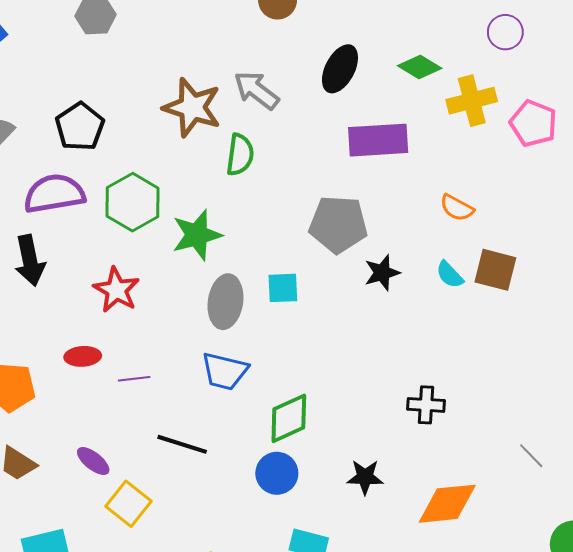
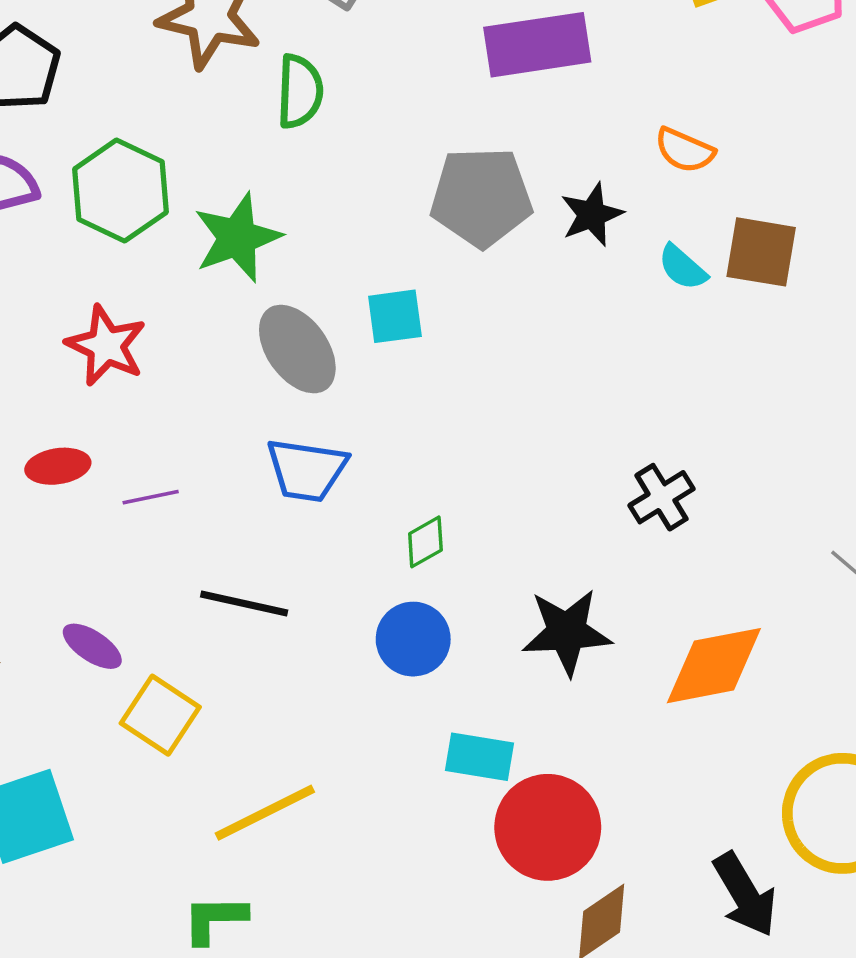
black star: (382, 273) -> (592, 215), moved
gray ellipse: (225, 302) -> (297, 349), turned -39
black cross: (426, 405) -> (661, 497), turned -30
green diamond: (289, 418) -> (425, 542), size x0.6
black star: (365, 477) -> (567, 632), size x1.4

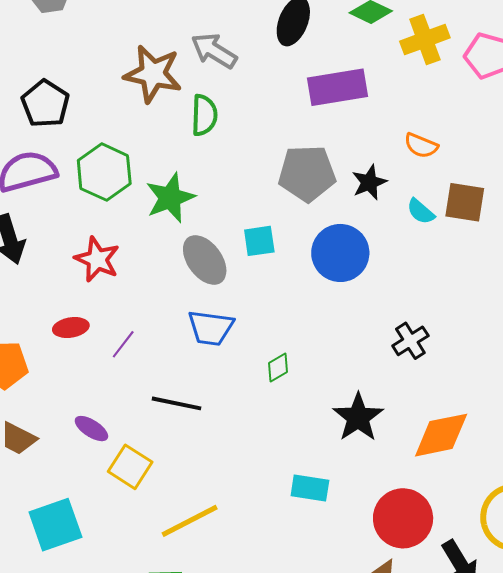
purple line: (151, 497) -> (123, 344), turned -40
black star: (567, 632) -> (358, 417), turned -30
blue circle: (413, 639) -> (340, 253), moved, size x1.4
red circle: (548, 827) -> (403, 518), moved

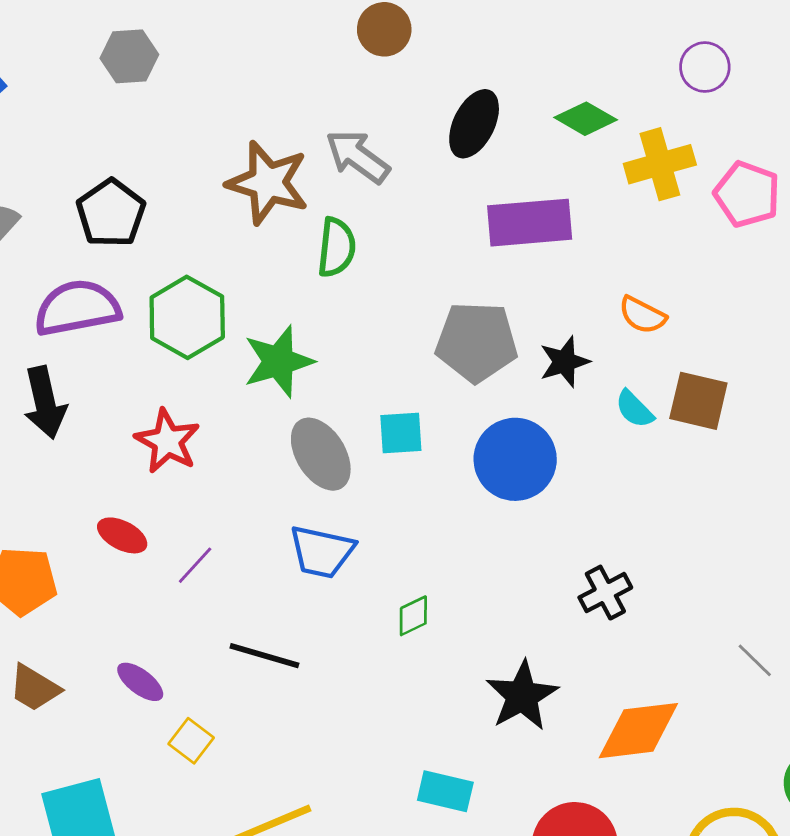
red ellipse: (71, 328) -> (122, 535), turned 32
yellow square: (130, 467) -> (191, 741), size x0.7

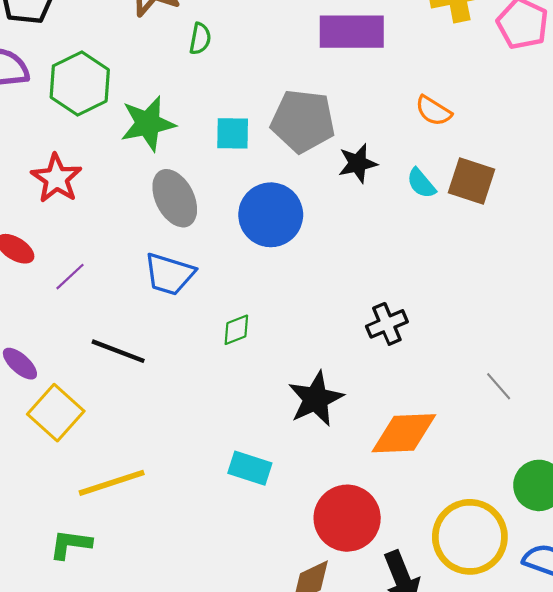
green semicircle: (336, 247) -> (200, 39), size x0.7
black star: (564, 362) -> (358, 163), moved
cyan square: (401, 433) -> (233, 133), moved
blue circle: (515, 459) -> (271, 215), moved
yellow square: (191, 741) -> (56, 413), size x1.6

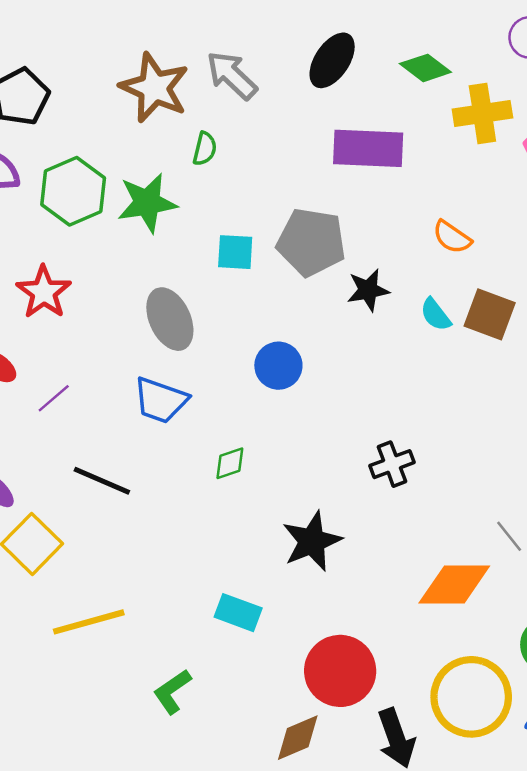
green star: (148, 124) -> (147, 203), moved
blue circle: (271, 215) -> (278, 366), moved, size x0.7
orange diamond: (404, 433) -> (454, 584), moved
green L-shape: (70, 544) -> (172, 692), moved, turned -45

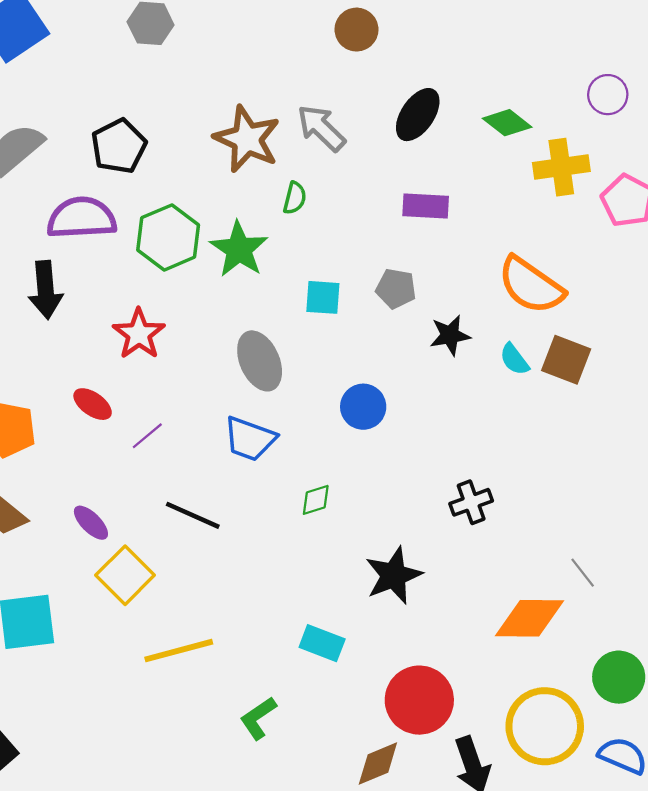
purple rectangle: (368, 148) -> (426, 206), moved, size x0.7
green star: (147, 203) -> (239, 249), turned -30
orange semicircle: (452, 237) -> (531, 285), size x1.8
gray pentagon: (311, 242) -> (396, 289), size x0.6

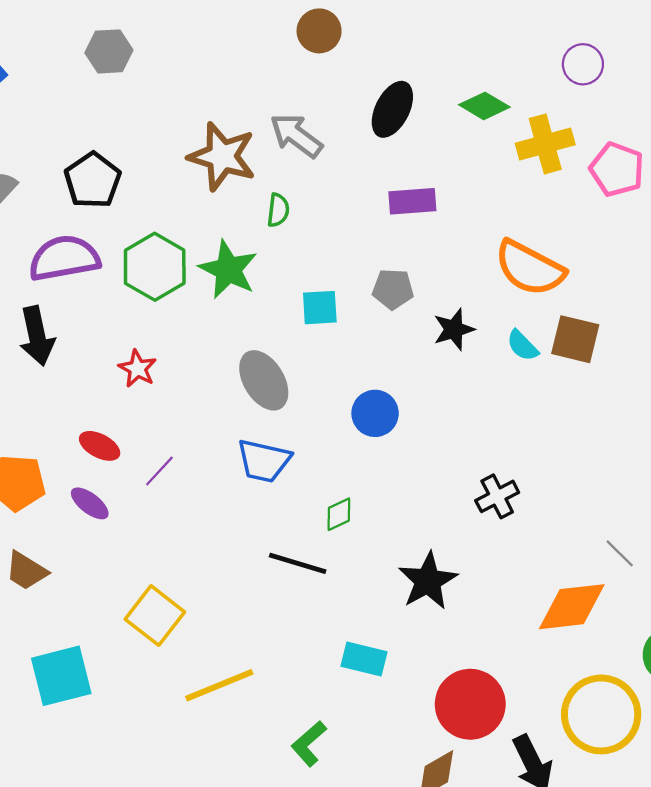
red star: (139, 334) -> (138, 369), size x0.7
black line: (193, 515) -> (298, 563), moved
purple ellipse: (91, 523) -> (90, 503), moved

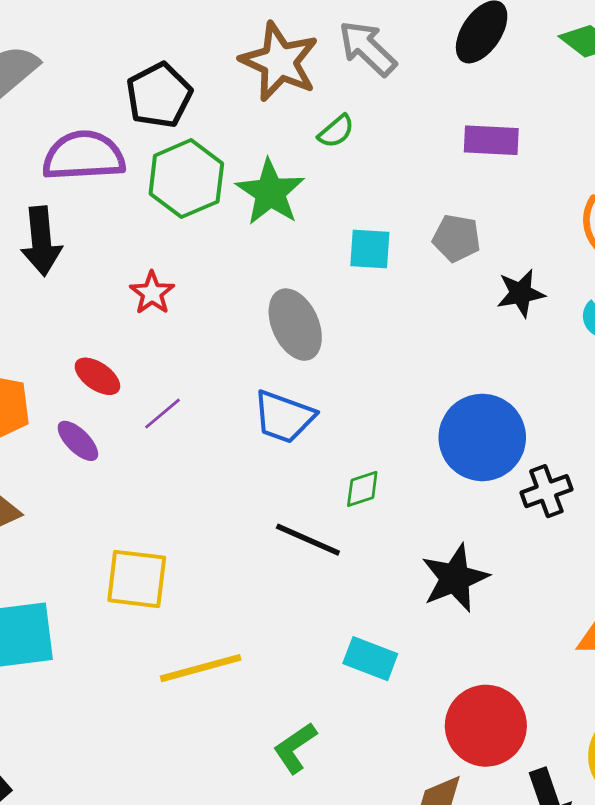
black pentagon: (93, 180) -> (159, 95), moved
green semicircle: (278, 210) -> (336, 131), turned 36
blue circle: (375, 413) -> (482, 437), moved, size x1.6
yellow square: (155, 616) -> (137, 579), turned -38

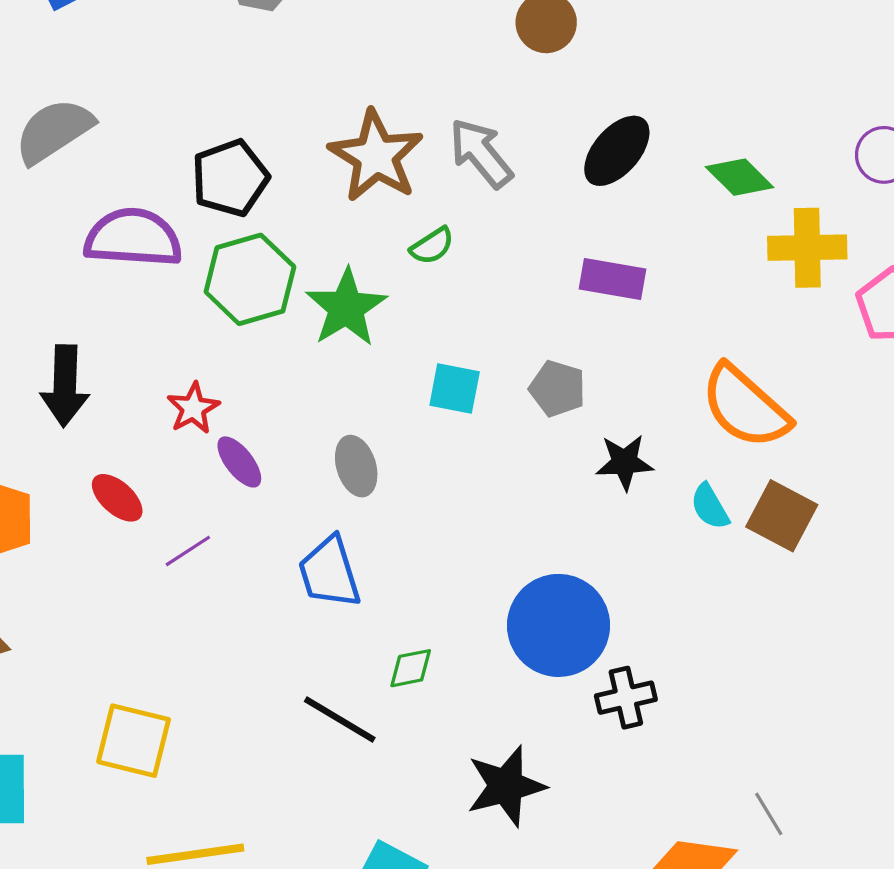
black arrow: (41, 241) -> (65, 386), moved
gray ellipse: (295, 325) -> (356, 466), size x0.7
blue trapezoid: (284, 417) -> (329, 572), turned 46
purple ellipse: (78, 441) -> (239, 462), moved

